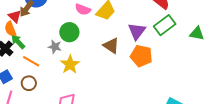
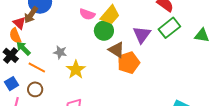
green circle: (69, 32) -> (104, 31), moved
orange pentagon: (141, 56) -> (129, 63), moved, turned -30

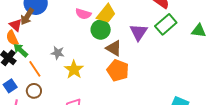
orange pentagon: (129, 63) -> (118, 70), moved, turned -30
orange line: (37, 68) -> (35, 69), turned 30

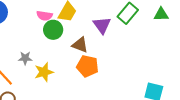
green circle: (101, 30) -> (53, 30), moved
yellow star: (74, 70) -> (44, 72), turned 30

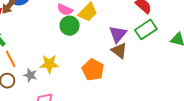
brown triangle: (80, 45) -> (119, 51), moved
gray star: (25, 58) -> (30, 75), moved

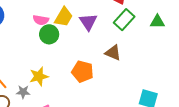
purple triangle: (118, 34) -> (88, 22), moved
brown triangle: (119, 51) -> (113, 53), moved

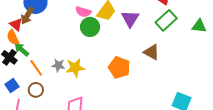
gray star: (23, 92) -> (58, 65), moved

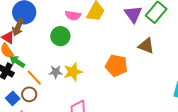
purple triangle: (130, 19) -> (133, 14), moved
green circle: (90, 27) -> (60, 36), moved
brown circle: (36, 90) -> (29, 94), moved

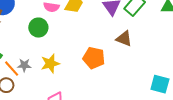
gray star: (56, 72) -> (24, 65), moved

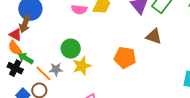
green circle: (38, 28) -> (71, 49), moved

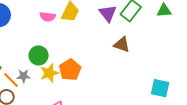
orange pentagon: (125, 57) -> (70, 70), moved, turned 30

